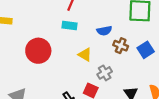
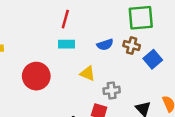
brown cross: (121, 46) -> (132, 46), moved
gray cross: (105, 73) -> (112, 90), turned 32

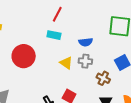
brown cross: (132, 46) -> (103, 78), moved
gray cross: (112, 90) -> (85, 61), moved

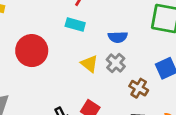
gray cross: (85, 61) -> (116, 63), turned 32

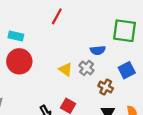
cyan rectangle: (75, 25) -> (16, 36), moved
blue semicircle: (118, 37) -> (98, 50), moved

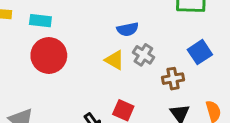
blue semicircle: (98, 50) -> (128, 29), moved
brown cross: (106, 87) -> (173, 79), turned -32

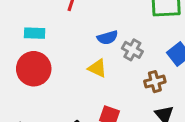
cyan rectangle: (40, 21) -> (35, 33), moved
gray cross: (143, 55) -> (132, 50), moved

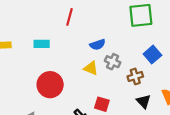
gray cross: (132, 50) -> (113, 62), moved
red circle: (34, 69) -> (50, 85), moved

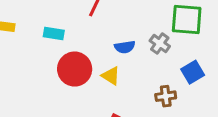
gray cross: (113, 62) -> (160, 44), moved
red circle: (50, 85) -> (75, 69), moved

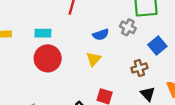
red circle: (75, 69) -> (48, 58), moved
yellow triangle: (111, 76) -> (94, 59), turned 49

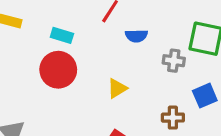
gray cross: (128, 27) -> (174, 61), turned -35
blue semicircle: (101, 35) -> (136, 36), moved

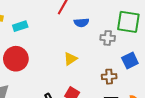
cyan rectangle: (62, 35) -> (20, 26), moved, turned -32
red circle: (58, 70) -> (16, 59), moved

